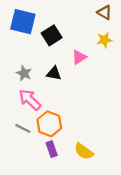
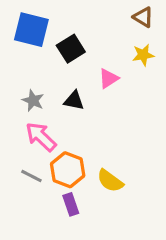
yellow semicircle: (84, 151) -> (110, 181), moved

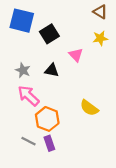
pink triangle: (109, 78) -> (76, 55), turned -40
gray line: (31, 176) -> (28, 141), moved
yellow semicircle: (110, 181) -> (89, 108), moved

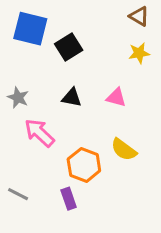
pink triangle: (76, 55) -> (116, 98), moved, turned -32
gray star: (23, 70) -> (18, 98), moved
orange hexagon: (47, 119) -> (84, 165), moved
gray line: (28, 141) -> (18, 194), moved

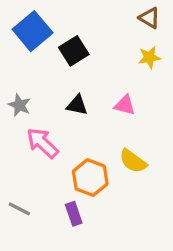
blue square: (30, 29) -> (33, 31), turned 36

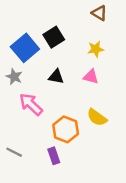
brown triangle: (149, 18) -> (99, 13), moved
blue square: (33, 31) -> (25, 48), moved
yellow star: (149, 57) -> (96, 49), moved

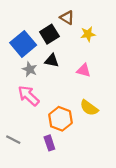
brown triangle: (99, 13) -> (67, 18), moved
yellow star: (96, 49) -> (88, 34), moved
gray star: (14, 77) -> (30, 69), moved
black triangle: (56, 77) -> (52, 60), moved

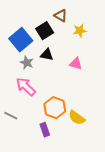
yellow semicircle: (89, 108) -> (77, 118), moved
gray line: (13, 140) -> (11, 116), moved

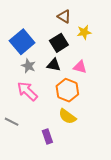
black square: (45, 31) -> (59, 43), moved
black triangle: (47, 55) -> (54, 65), moved
orange hexagon: (55, 108) -> (67, 90), moved
yellow semicircle: (77, 118) -> (67, 116), moved

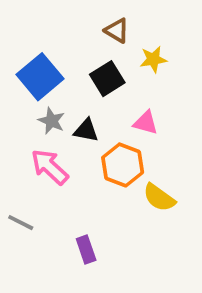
black triangle: (54, 65) -> (86, 130), moved
yellow semicircle: (67, 116) -> (159, 198), moved

